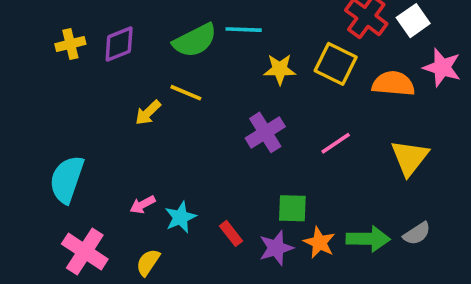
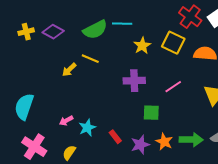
purple diamond: (119, 44) -> (53, 32), turned 50
yellow star: (280, 69) -> (142, 46), turned -30
purple cross: (265, 132) -> (134, 81), turned 30
green square: (292, 208) -> (151, 113), moved

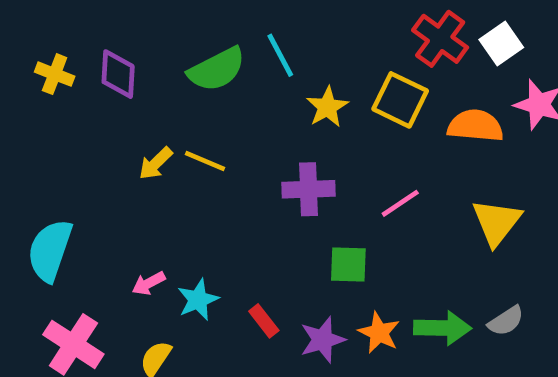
cyan line: (122, 24) -> (280, 55), turned 60
yellow cross: (26, 32) -> (55, 74), turned 35
purple diamond: (53, 32) -> (118, 74), turned 65
yellow line: (90, 59) -> (205, 161), moved

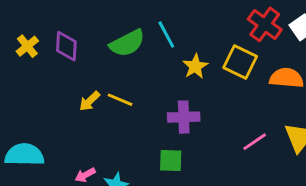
yellow cross: (55, 74) -> (27, 46), turned 30
pink line: (400, 203) -> (255, 142), moved
cyan semicircle: (50, 250) -> (24, 155), turned 72
green square: (348, 264) -> (171, 161), moved

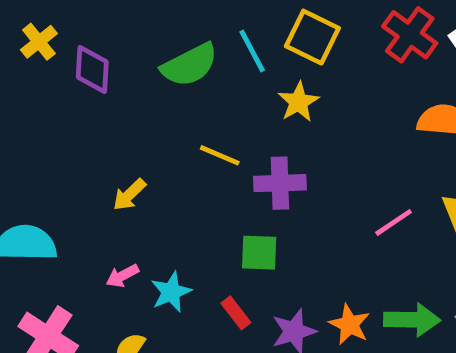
yellow cross: (27, 46) -> (39, 42), moved
yellow square: (240, 62) -> (312, 37), moved
yellow line: (120, 100) -> (220, 155), moved
yellow arrow: (90, 101) -> (129, 195), moved

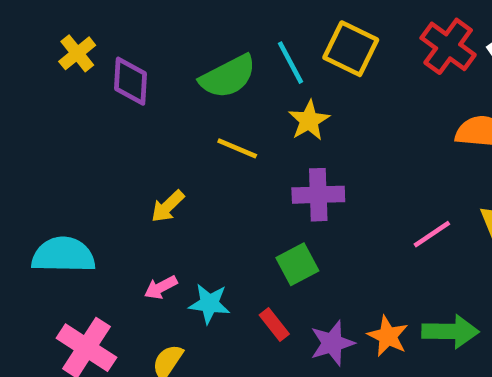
yellow star: (298, 102) -> (309, 121), moved
yellow line: (220, 155) -> (237, 148), moved
green square: (259, 253) -> (297, 264), turned -30
cyan star: (171, 292) -> (209, 304), turned 30

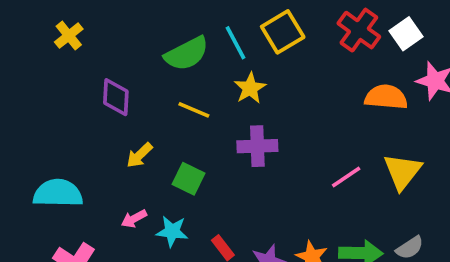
yellow square: (351, 49) -> (283, 32), turned 33
purple diamond: (131, 81) -> (116, 97), moved
green square: (297, 264) -> (188, 179), moved, turned -36

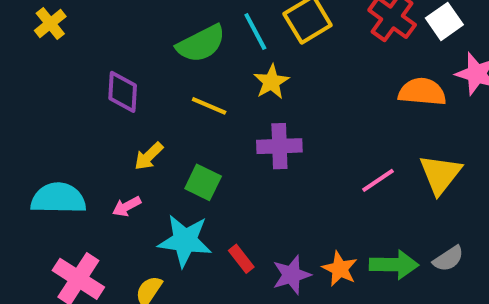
yellow cross: (69, 36) -> (50, 23), moved
pink arrow: (134, 219) -> (127, 206), moved
cyan star: (172, 231) -> (185, 241), size x1.5

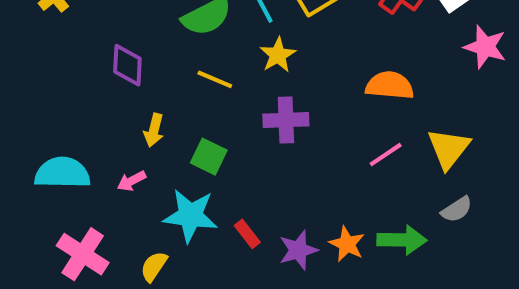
orange semicircle: (422, 92) -> (390, 85), moved
yellow arrow: (149, 156) -> (154, 130), turned -32
gray semicircle: (448, 259) -> (457, 209), moved

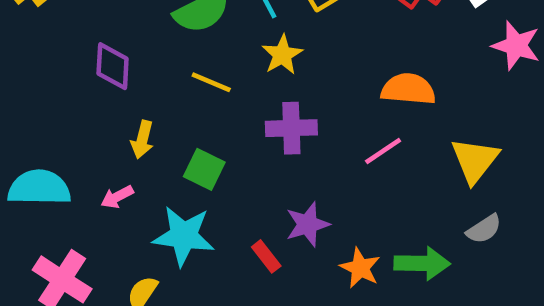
pink line: (386, 155) -> (383, 151), moved
red rectangle: (247, 234) -> (266, 256), moved
purple star: (298, 250) -> (307, 224), moved

